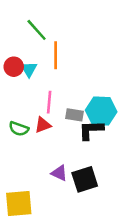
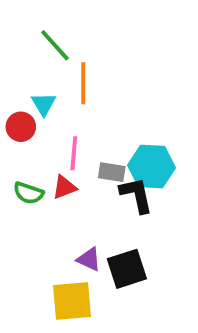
red circle: (14, 67) -> (21, 127), moved
black L-shape: (91, 130) -> (136, 195), turned 80
yellow square: (19, 203) -> (72, 301), moved

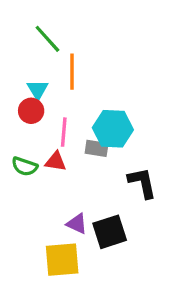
red circle: (21, 127) -> (31, 111), moved
cyan hexagon: (152, 166) -> (113, 129), moved
red triangle: (64, 187) -> (56, 161), turned 30
black L-shape: (136, 195) -> (142, 183), moved

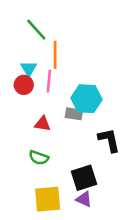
pink line: (64, 132) -> (49, 81), moved
green semicircle: (25, 166) -> (39, 158), moved
purple triangle: (77, 224) -> (84, 199), moved

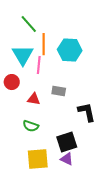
cyan triangle: (29, 69) -> (23, 55), size x1.6
red circle: (24, 85) -> (12, 82), moved
cyan hexagon: (87, 99) -> (70, 50), moved

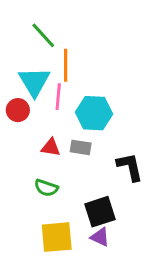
cyan hexagon: (70, 50) -> (94, 113), moved
red circle: (12, 82) -> (18, 110), moved
gray rectangle: (59, 91) -> (81, 147), moved

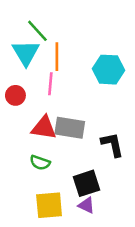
cyan triangle: (34, 82) -> (26, 53), moved
cyan hexagon: (94, 113) -> (109, 70), moved
red triangle: (51, 147) -> (44, 128), size x1.5
gray rectangle: (81, 147) -> (70, 128), size x1.6

